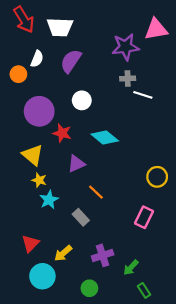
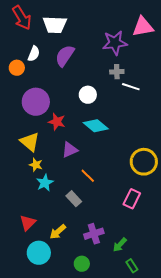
white circle: (82, 100) -> (88, 95), moved
yellow circle: (157, 177) -> (144, 162), size x1.4

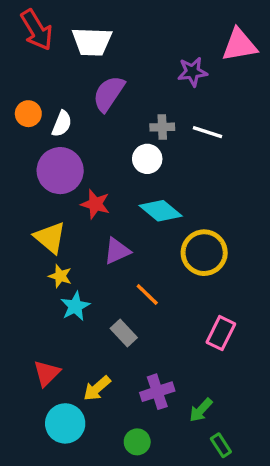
purple star: (115, 43) -> (192, 72), size x0.7
white semicircle: (34, 54) -> (62, 124), moved
gray cross: (117, 72) -> (162, 127), moved
white line: (131, 87) -> (207, 132), moved
yellow circle: (144, 162) -> (204, 253), moved

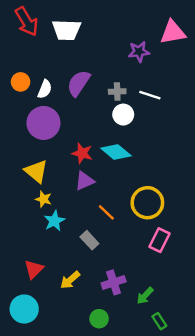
purple semicircle: (109, 94) -> (79, 83), moved
white circle: (147, 159) -> (123, 115), moved
red star: (95, 204) -> (82, 153), moved
yellow circle: (204, 253) -> (147, 203), moved
cyan circle: (65, 423) -> (24, 309), moved

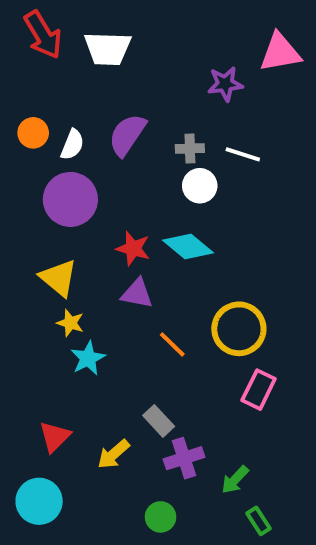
purple triangle: (85, 181) -> (137, 294), turned 35
gray rectangle: (89, 240) -> (159, 421), moved

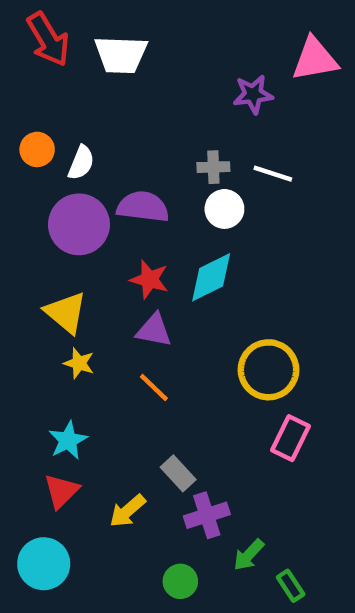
purple semicircle: (127, 135) -> (143, 207), moved, turned 63
cyan diamond: (188, 246) -> (211, 277), turned -66
orange line: (172, 344) -> (154, 387), moved
cyan star: (88, 358) -> (68, 440), moved
green arrow: (235, 480) -> (249, 555), moved

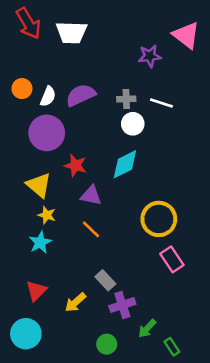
pink triangle: (315, 59) -> (186, 35), turned 48
purple semicircle: (143, 207) -> (81, 95), moved, turned -32
red star: (149, 279) -> (75, 166), moved
pink rectangle: (291, 438) -> (172, 259), turned -60
cyan star: (68, 440) -> (40, 242), moved

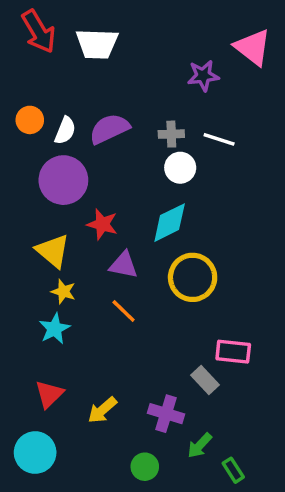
yellow circle: (159, 219) -> (193, 277), moved
pink rectangle: (172, 259) -> (233, 352), turned -50
gray rectangle: (105, 280) -> (205, 380), moved
purple cross: (122, 305) -> (166, 414), turned 35

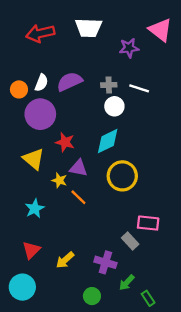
red arrow: (39, 31) -> (40, 33), moved, turned 108
white trapezoid: (97, 44) -> (89, 28), moved
orange circle: (30, 120) -> (19, 89), moved
yellow star: (63, 292) -> (59, 180), moved

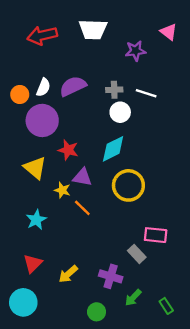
pink triangle: (160, 30) -> (169, 32), size x0.7
green rectangle: (148, 298) -> (166, 306), moved

